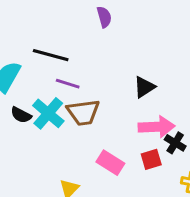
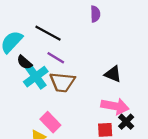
black triangle: (144, 87) -> (113, 74), turned 42
black semicircle: (21, 115) -> (24, 62), moved
pink rectangle: (110, 163) -> (50, 122), moved

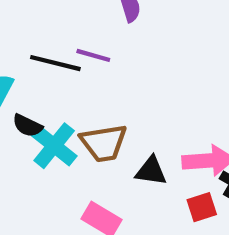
purple line: (56, 58) -> (93, 55), moved
black triangle: (113, 74) -> (151, 171), moved

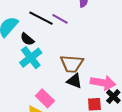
black semicircle: (27, 126) -> (27, 39), moved
brown trapezoid: (104, 143) -> (72, 64), moved

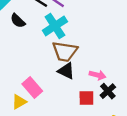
cyan cross: (31, 58) -> (55, 26), moved
pink arrow: (103, 83) -> (98, 75), size x0.6

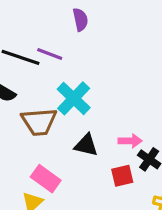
cyan cross: (55, 26) -> (74, 98), moved
brown trapezoid: (65, 51) -> (39, 122), moved

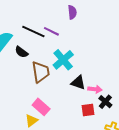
brown trapezoid: (39, 122) -> (41, 72), turned -100
black triangle: (86, 145) -> (78, 83), moved

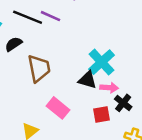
black semicircle: (21, 52) -> (13, 44), turned 112
cyan cross: (63, 60) -> (102, 62), moved
pink rectangle: (41, 107) -> (58, 108), moved

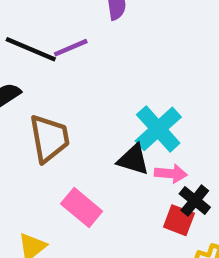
purple line: (51, 16) -> (71, 48), turned -48
red square: (101, 114) -> (179, 220), moved, turned 30

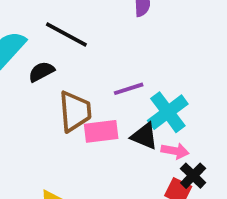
purple line: (71, 48) -> (129, 89), moved
pink rectangle: (82, 208) -> (101, 131), moved, turned -52

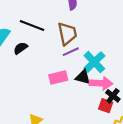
brown trapezoid: (75, 111) -> (67, 34), moved
pink arrow: (175, 151) -> (101, 83), size x1.5

